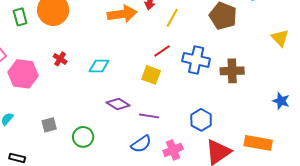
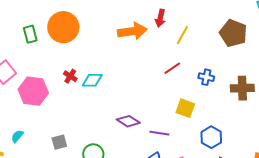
blue cross: (196, 60) -> (206, 77), size x0.6
cyan diamond: (99, 66) -> (92, 80), moved
yellow square: (151, 75) -> (185, 108), moved

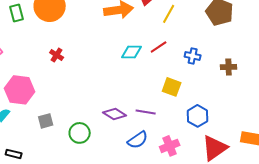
cyan diamond: (92, 80) -> (132, 52), moved
brown cross: (242, 88) -> (229, 67), size x0.7
pink hexagon: (33, 91) -> (20, 90), moved
purple diamond: (128, 121) -> (115, 114), moved

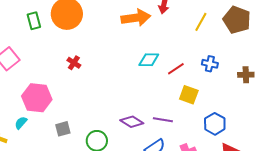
yellow line: (169, 14) -> (201, 22), moved
red line: (159, 47) -> (176, 69), moved

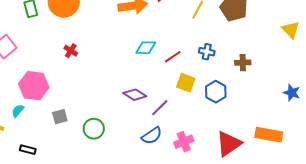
purple line: (163, 120) -> (160, 108), turned -54
purple diamond: (132, 122) -> (135, 95), moved
blue hexagon: (215, 124) -> (216, 92), moved

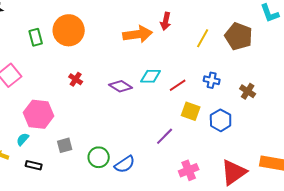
brown cross: (243, 63) -> (248, 91), turned 35
purple diamond: (135, 95) -> (121, 86), moved
blue semicircle: (152, 136) -> (125, 164), moved
black rectangle: (28, 150) -> (34, 165), moved

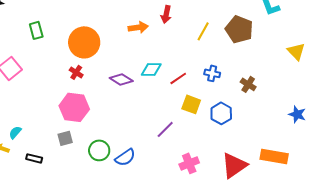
orange circle: (69, 30) -> (84, 42), moved
orange arrow: (138, 34) -> (138, 27), size x0.7
pink hexagon: (39, 114) -> (74, 107), moved
cyan semicircle: (23, 139) -> (15, 132), moved

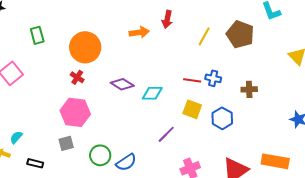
cyan diamond: (151, 69) -> (152, 93), moved
red line: (178, 78) -> (192, 80), moved, turned 42
brown cross: (248, 84) -> (249, 89), turned -35

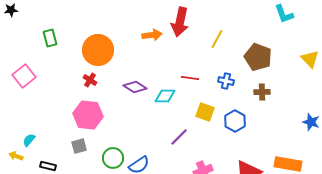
red arrow: (167, 19) -> (180, 22), size x1.6
brown pentagon: (240, 34) -> (258, 57), moved
red line: (192, 80) -> (190, 78), moved

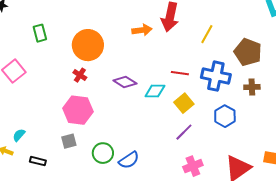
blue cross: (226, 81) -> (216, 76), size x1.8
yellow square: (205, 112) -> (184, 103), moved, turned 30
purple line: (179, 137) -> (184, 132), moved

